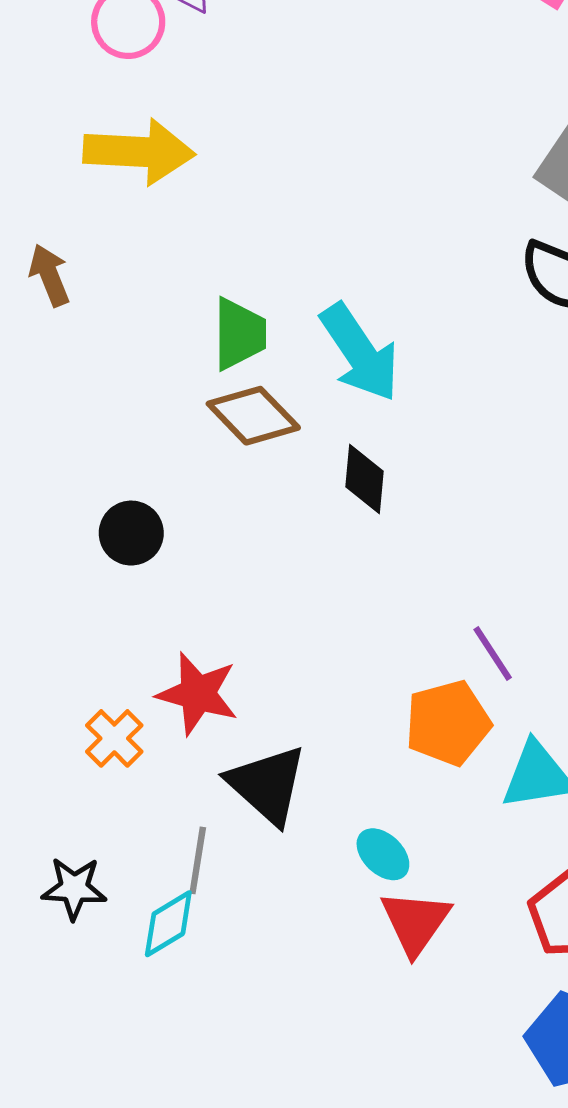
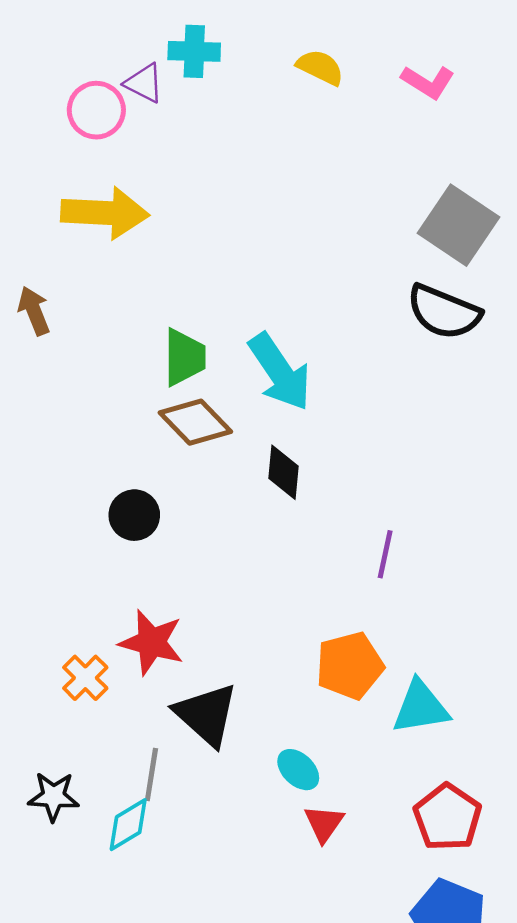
black circle: (131, 533) -> (134, 515), moved
purple line: (493, 654) -> (385, 554), moved, turned 45
red triangle: (415, 922) -> (324, 823), size x0.7

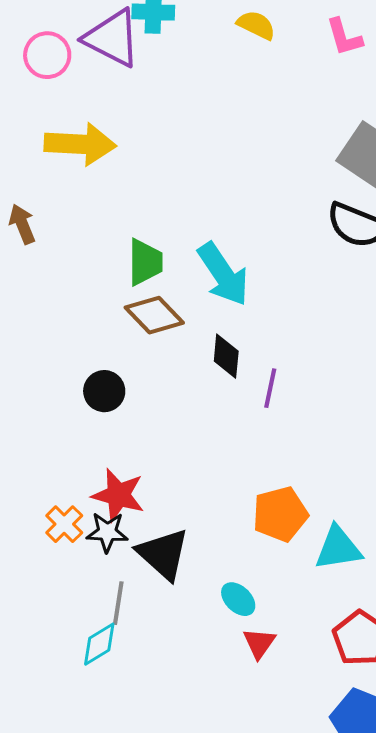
pink L-shape: (428, 82) -> (344, 37), turned 42
purple triangle: (144, 83) -> (112, 38), size x1.8
pink circle: (96, 110) -> (47, 55), moved
purple line: (385, 554) -> (270, 388), moved
black star: (54, 796) -> (107, 532), moved

